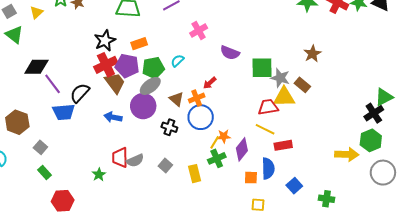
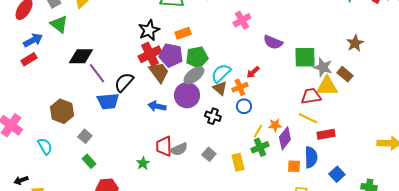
cyan semicircle: (177, 61) -> (221, 73), moved, size x1.5
blue circle: (201, 117) -> (244, 106), size x0.6
orange star: (224, 136) -> (275, 125), moved

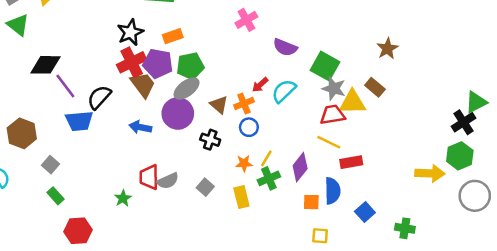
green square: (305, 57) -> (325, 66), turned 30
gray star: (323, 67) -> (334, 89), moved
cyan semicircle: (221, 73) -> (284, 91), moved
orange star: (275, 125) -> (244, 163), moved

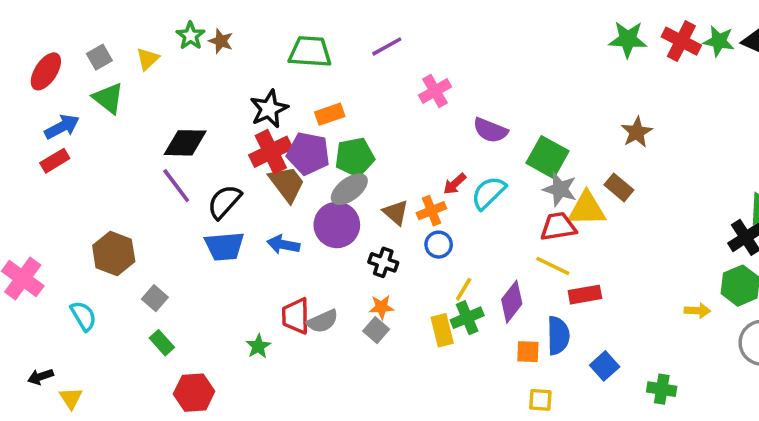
black diamond: (46, 65) -> (185, 143), moved
blue trapezoid: (79, 121) -> (224, 246), moved
orange star: (244, 163) -> (381, 307), moved
yellow arrow: (430, 173) -> (697, 311), size x0.6
yellow rectangle: (241, 197) -> (442, 330), moved

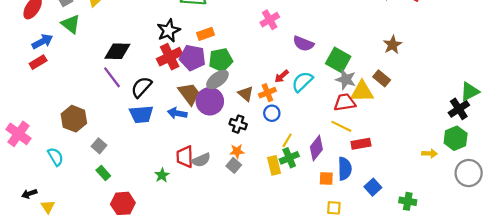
brown trapezoid: (287, 184) -> (189, 94), moved

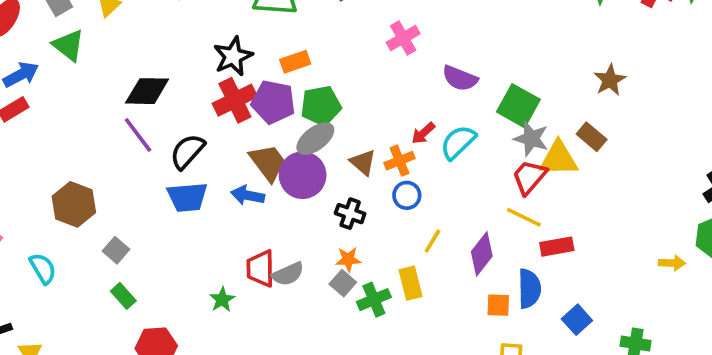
red trapezoid: (345, 102) -> (529, 177), turned -40
green cross: (289, 158) -> (374, 300), moved

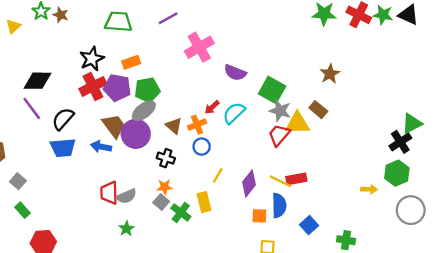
pink cross: (403, 38) -> (199, 47), size x1.4
yellow line: (524, 217) -> (280, 181), moved
green star: (222, 300) -> (126, 229), moved
green cross: (374, 300) -> (181, 212), turned -30

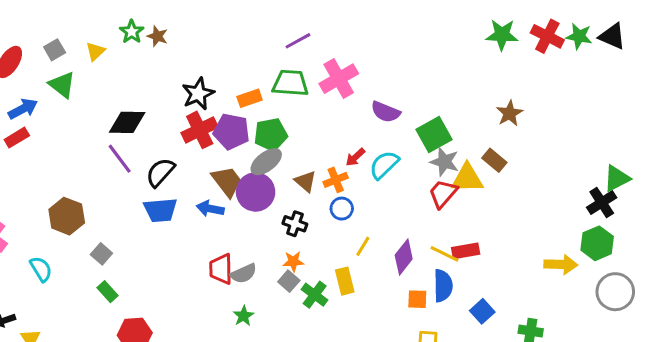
green trapezoid: (118, 22) -> (290, 83), moved
green square: (272, 90) -> (434, 135), turned 32
yellow arrow: (369, 189) -> (561, 264), size x1.5

